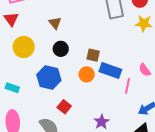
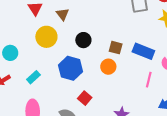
brown triangle: (55, 23) -> (63, 14), moved
blue rectangle: (110, 70) -> (143, 51), moved
cyan rectangle: (12, 88) -> (33, 77), turned -64

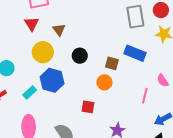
blue rectangle: (143, 51) -> (135, 53), moved
blue hexagon: (71, 68) -> (52, 80), moved
red square: (85, 98) -> (88, 107), moved, turned -32

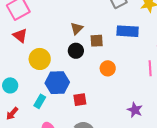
brown triangle: (59, 30) -> (77, 28), moved, turned 40
brown square: (112, 63) -> (97, 41), moved
red square: (88, 107) -> (80, 100), moved

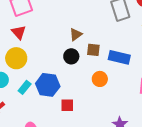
blue rectangle: (128, 31) -> (119, 57), moved
yellow circle: (40, 59) -> (16, 58), moved
cyan rectangle: (40, 101) -> (25, 87), moved

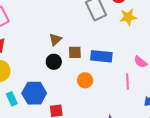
cyan rectangle: (25, 87) -> (12, 99), turned -56

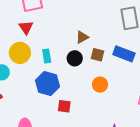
blue rectangle: (101, 56) -> (124, 54), moved
cyan rectangle: (12, 99) -> (47, 56), moved

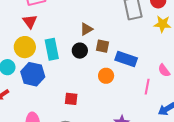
blue rectangle: (124, 54) -> (126, 59), moved
cyan rectangle: (47, 56) -> (52, 49), size x1.5
blue hexagon: (48, 83) -> (33, 74), moved

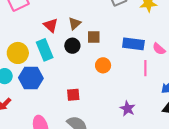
red triangle: (30, 21) -> (51, 25), moved
blue rectangle: (126, 59) -> (133, 44), moved

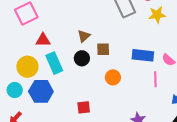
red triangle: (51, 25) -> (43, 40), moved, turned -42

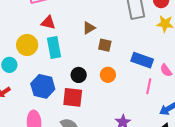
black circle: (82, 58) -> (79, 75), moved
blue hexagon: (41, 91) -> (43, 86), moved
red square: (84, 107) -> (73, 97), size x1.5

